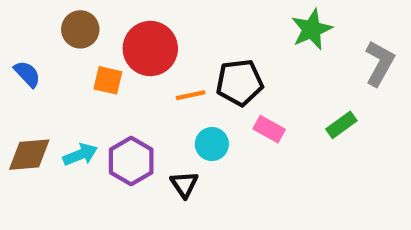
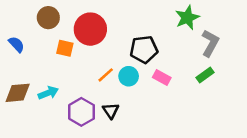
gray L-shape: (380, 63) -> (210, 43), moved
orange line: (191, 95) -> (106, 75), moved, turned -30
cyan circle: (212, 144) -> (129, 76), moved
purple hexagon: (131, 161) -> (81, 112), moved

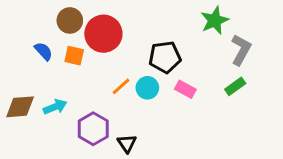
brown circle: (48, 18) -> (70, 20), moved
blue semicircle: (16, 44) -> (43, 51), moved
black triangle: (111, 111) -> (127, 143), moved

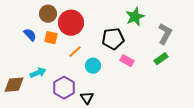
green star: (215, 20) -> (135, 17), moved
orange line: (121, 86) -> (75, 52), moved
cyan circle: (147, 88) -> (93, 66), moved
brown diamond: (20, 107) -> (14, 85), moved

